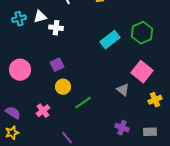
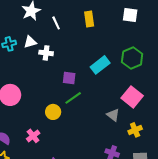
purple square: (57, 65) -> (69, 78), moved, turned 32
yellow cross: (155, 100) -> (135, 130), moved
green line: (83, 103) -> (73, 98), moved

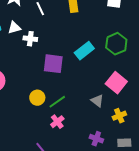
purple square: (69, 78) -> (53, 64), size x1.5
green line: (73, 98) -> (57, 102), moved
pink cross: (33, 136) -> (57, 122), moved

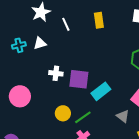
white cross: (30, 39) -> (56, 73), moved
cyan rectangle: (84, 51) -> (101, 91), moved

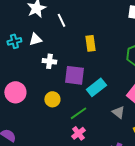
yellow rectangle: (99, 20) -> (90, 43), moved
white cross: (56, 73) -> (49, 61), moved
yellow circle: (63, 113) -> (52, 99), moved

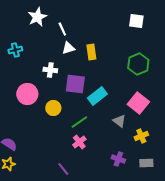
white triangle: (35, 39) -> (68, 48), moved
pink circle: (15, 92) -> (27, 94), moved

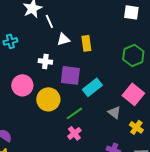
white line: (62, 29) -> (49, 21), moved
yellow circle: (53, 108) -> (48, 99), size x1.5
yellow cross: (141, 136) -> (136, 127), turned -32

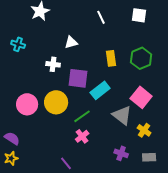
white line: (49, 21) -> (101, 17), moved
cyan cross: (10, 41) -> (18, 44), turned 32
yellow rectangle: (86, 43) -> (111, 58), moved
pink circle: (22, 85) -> (27, 104), moved
gray triangle: (114, 112) -> (122, 115), size x1.5

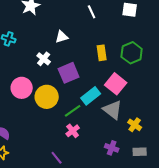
white cross: (53, 64) -> (44, 59), turned 32
purple square: (78, 78) -> (69, 73), turned -30
cyan rectangle: (100, 90) -> (91, 96), moved
pink square: (141, 97) -> (116, 84), moved
pink circle: (27, 104) -> (22, 88), moved

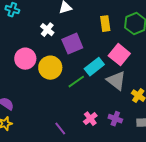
pink cross: (73, 131) -> (90, 119), moved

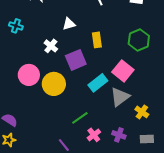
yellow rectangle: (105, 24) -> (97, 40), moved
gray triangle: (116, 81) -> (120, 97), turned 45
green line: (76, 82) -> (80, 118), moved

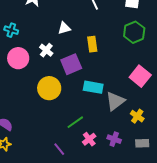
green hexagon: (139, 40) -> (134, 32), moved
pink square: (123, 71) -> (140, 76), moved
pink circle: (29, 75) -> (18, 58), moved
cyan rectangle: (98, 83) -> (93, 87), turned 48

